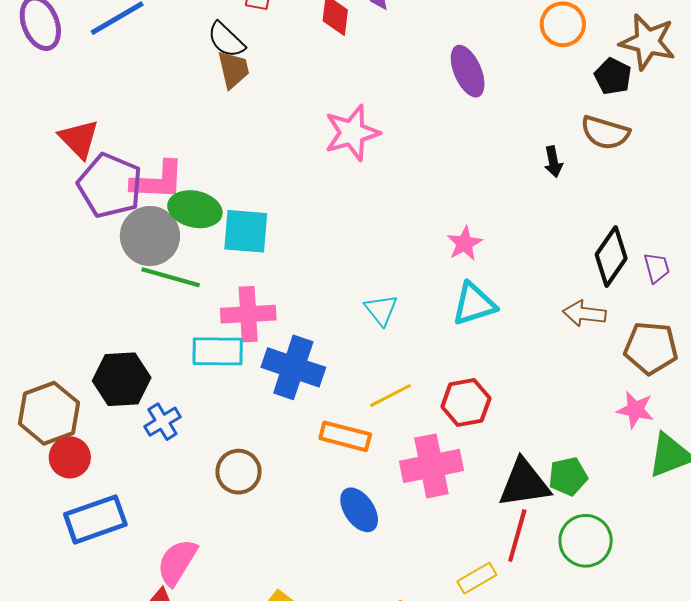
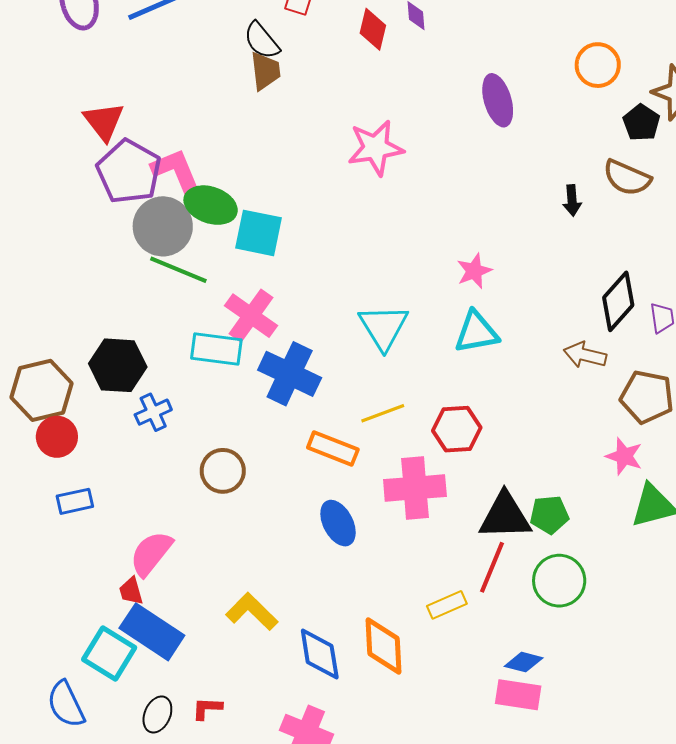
pink L-shape: (158, 181) -> (177, 172), turned -122
cyan triangle: (381, 310) -> (384, 327), size x1.5
pink cross: (248, 314) -> (251, 316), turned 32
blue rectangle: (95, 519) -> (75, 501), size x0.6

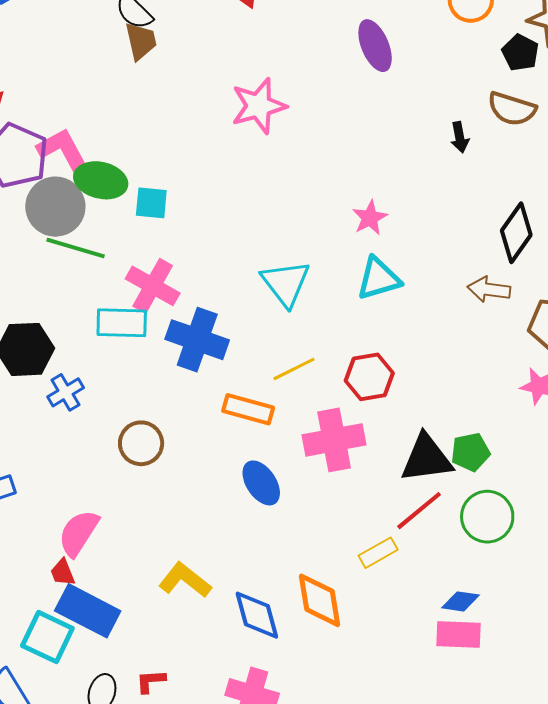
cyan square: (259, 233) -> (151, 203), size x0.7
red line: (492, 567) -> (419, 511), turned 34

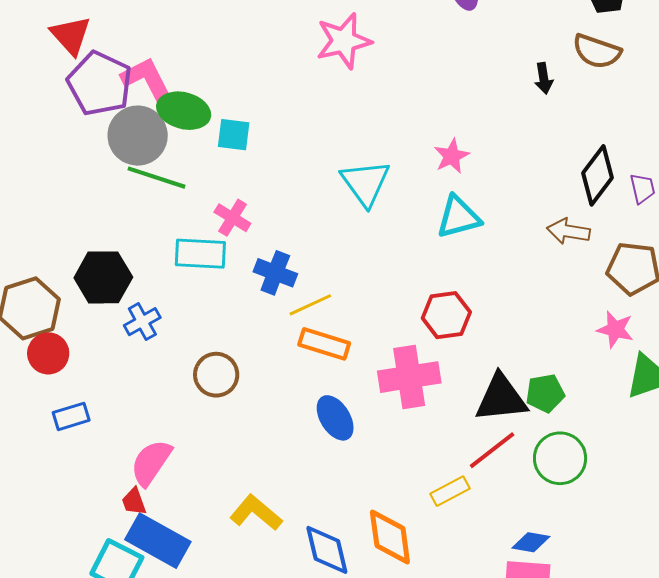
cyan triangle: (286, 283) -> (366, 183), moved
pink cross: (153, 286) -> (232, 218), size x0.7
blue cross: (197, 340) -> (275, 273), size x0.7
yellow line: (294, 369) -> (310, 305), moved

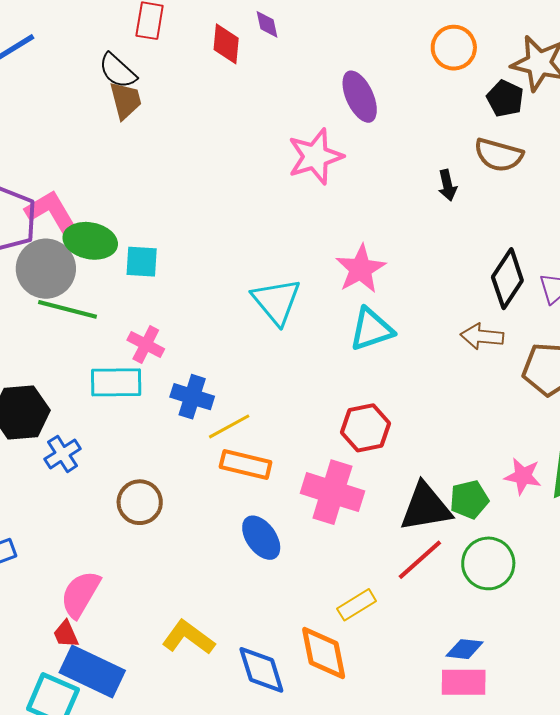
pink star: (344, 41) -> (315, 157), moved
pink star: (452, 156) -> (361, 269), size x1.4
pink star: (615, 329) -> (523, 476), moved
pink cross: (409, 377) -> (332, 492), turned 30
yellow rectangle: (450, 491) -> (357, 605), moved

